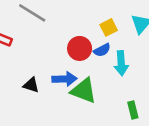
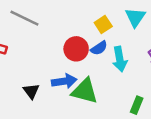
black triangle: (31, 85) -> (31, 91), turned 42
green rectangle: (133, 110) -> (137, 105), turned 42

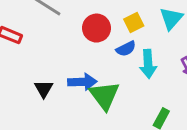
red circle: (76, 49) -> (96, 28), moved
green triangle: (85, 91) -> (104, 96), turned 32

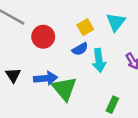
red circle: (96, 28) -> (43, 37), moved
black triangle: (44, 89) -> (13, 75), moved

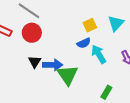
red circle: (43, 37) -> (32, 33), moved
cyan arrow: (99, 60) -> (99, 54), turned 150
black triangle: (13, 75) -> (35, 62), moved

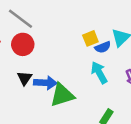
blue semicircle: (84, 43) -> (103, 47), moved
green triangle: (67, 75) -> (62, 95), turned 45

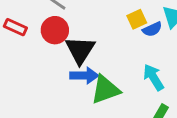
cyan arrow: (99, 73) -> (153, 77), moved
black triangle: (25, 78) -> (80, 50), moved, size x1.6

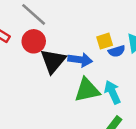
blue arrow: (84, 75) -> (80, 60), moved
green triangle: (105, 90) -> (87, 90), moved

